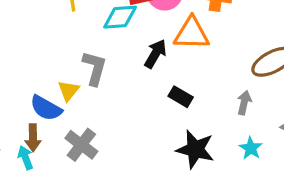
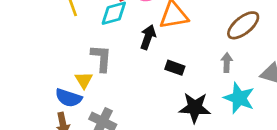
cyan star: (251, 148) -> (239, 98), size x1.6

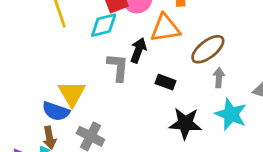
brown ellipse: (243, 25) -> (208, 49), moved
gray L-shape: (101, 58) -> (118, 67), moved
yellow triangle: (84, 80) -> (72, 93), size x1.5

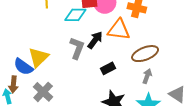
black rectangle: (165, 82) -> (108, 68), turned -64

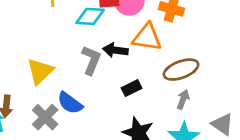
black arrow: (95, 40) -> (115, 50), turned -120
blue semicircle: (23, 67) -> (70, 103), moved

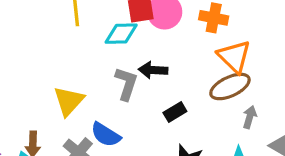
orange triangle: (147, 37) -> (234, 57), moved, turned 40
gray arrow: (183, 99) -> (250, 117), moved

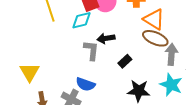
brown ellipse: (230, 87) -> (155, 38), turned 60
yellow triangle: (69, 101) -> (30, 72), moved
gray arrow: (250, 117) -> (171, 54), size x1.5

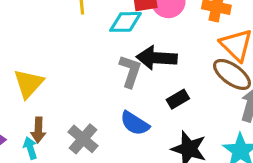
black arrow: (106, 38) -> (157, 58), size x1.4
blue semicircle: (85, 84) -> (135, 123), moved

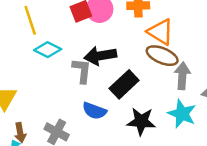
cyan diamond: (125, 22) -> (48, 50), moved, turned 40
black rectangle: (178, 99) -> (124, 84), size x1.6

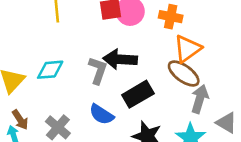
orange triangle: (160, 32) -> (187, 49), turned 40
cyan diamond: (48, 50) -> (50, 70), moved, turned -44
brown arrow: (20, 133) -> (20, 120), turned -36

